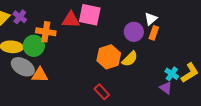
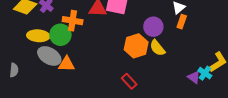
purple circle: (134, 32) -> (153, 27), moved
yellow semicircle: (130, 59) -> (157, 48), turned 96
cyan cross: (172, 74) -> (205, 73), moved

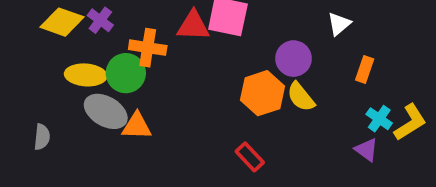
orange rectangle: (182, 22) -> (365, 69), moved
cyan cross: (205, 73) -> (379, 119), moved

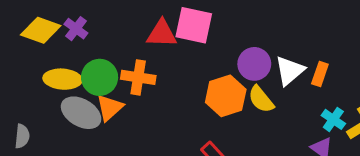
white triangle: (339, 24) -> (290, 71), moved, size x1.4
orange cross: (148, 48) -> (138, 77), moved
orange triangle: (137, 126) -> (110, 108), moved, turned -44

